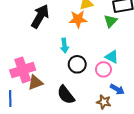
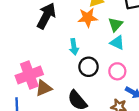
green triangle: (110, 21) -> (115, 24), moved
cyan triangle: (112, 57) -> (117, 43), moved

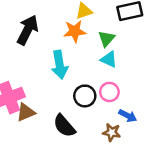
cyan arrow: (74, 47) -> (60, 65), size x1.5
black circle: (89, 67) -> (85, 96), moved

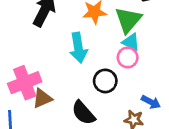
green triangle: (106, 39) -> (128, 20), size x1.5
pink circle: (109, 92) -> (128, 57), moved

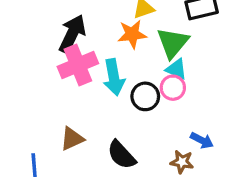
black circle: (105, 81) -> (145, 96), moved
pink cross: (25, 83) -> (78, 65), moved

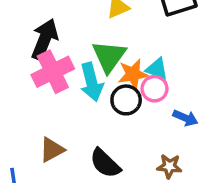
orange star: (132, 34) -> (133, 74), moved
green triangle: (173, 43) -> (109, 56), moved
blue arrow: (202, 140) -> (185, 118), moved

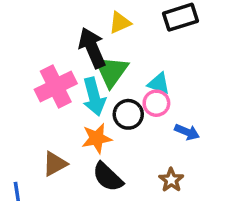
black arrow: (45, 39) -> (92, 48), moved, turned -45
orange star: (133, 74) -> (97, 138), moved
brown star: (169, 166) -> (171, 180), turned 30

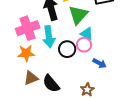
green triangle: (111, 71) -> (78, 15), moved
orange star: (97, 138) -> (26, 53), moved
brown triangle: (55, 164) -> (31, 78), moved

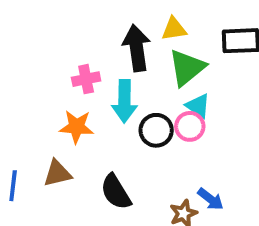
pink cross: (28, 28) -> (86, 79), size x0.6
blue arrow: (100, 63) -> (211, 199), moved
brown triangle: (31, 78) -> (57, 173), moved

